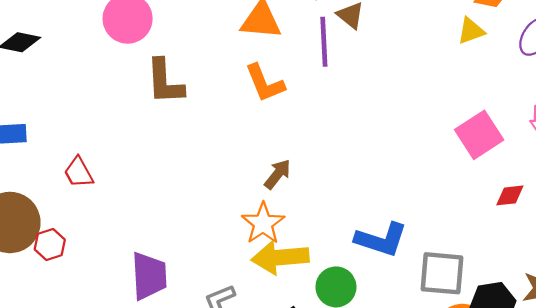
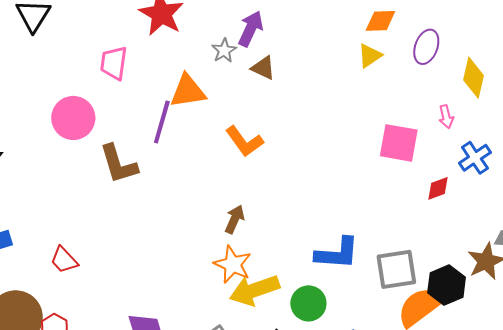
purple line: (324, 42) -> (162, 122), moved, turned 33
orange L-shape: (265, 83) -> (244, 141), moved
pink square: (479, 135) -> (399, 143), turned -33

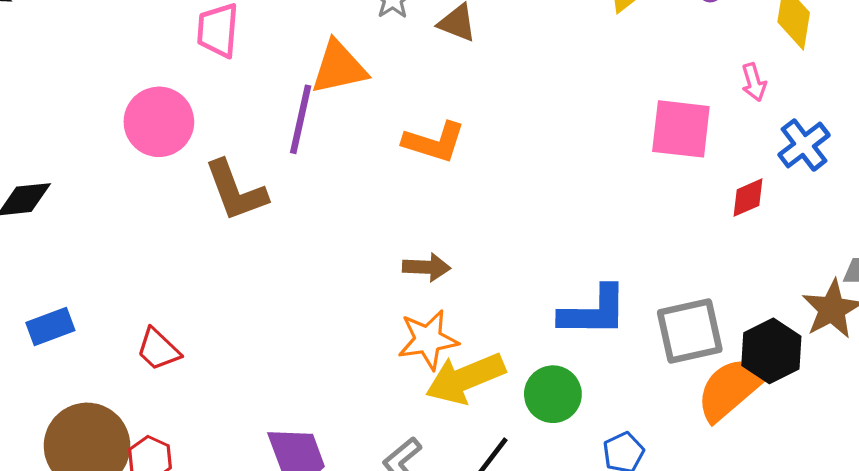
orange L-shape: (244, 141) -> (434, 142), turned -33
brown arrow: (235, 219) -> (426, 267), turned 72
orange star: (233, 264) -> (428, 340), turned -30

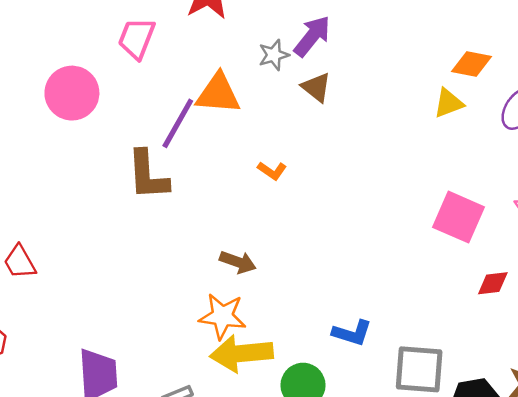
orange L-shape: (434, 142) -> (272, 171), size x0.6
brown L-shape: (236, 191) -> (148, 175), moved
blue L-shape: (594, 311) -> (352, 333), size x0.7

